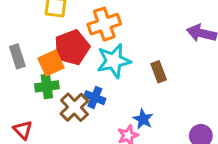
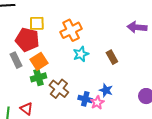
red pentagon: (72, 47) -> (27, 40), moved, turned -30
cyan star: (114, 61) -> (81, 54), size x0.7
blue cross: (95, 98) -> (85, 99), moved

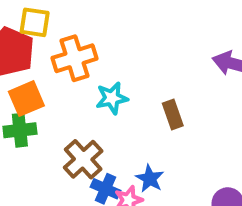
orange cross: (71, 30) -> (75, 58), moved
brown cross: (59, 89) -> (83, 159), moved

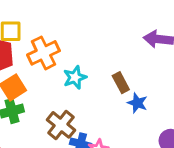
blue star: (150, 179) -> (137, 103), moved

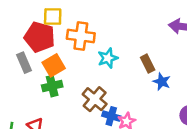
orange cross: (43, 53) -> (81, 36), turned 32

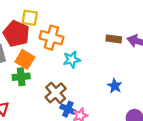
brown rectangle: (148, 64) -> (114, 39), moved, turned -64
orange square: (54, 65) -> (25, 59), turned -36

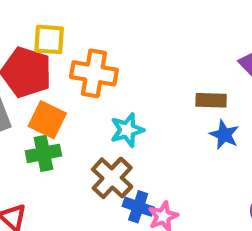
brown rectangle: (114, 39) -> (211, 100), moved
cyan star: (72, 60) -> (127, 130), moved
blue star: (115, 86) -> (224, 135), moved

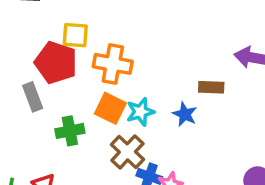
orange square: (47, 120) -> (110, 108), moved
blue star: (224, 135) -> (185, 114), moved

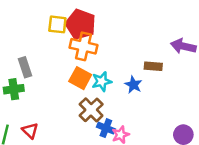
red pentagon: (56, 63) -> (81, 24), moved
green cross: (70, 131) -> (14, 89), moved

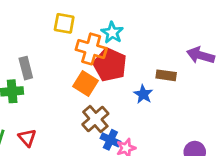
red pentagon: (81, 24) -> (110, 65), moved
cyan star: (102, 81) -> (112, 33), moved, turned -30

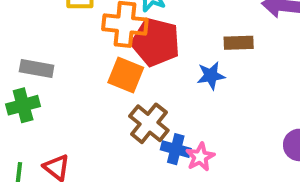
gray rectangle: (26, 68) -> (37, 69), turned -55
blue star: (143, 94) -> (211, 76), turned -30

